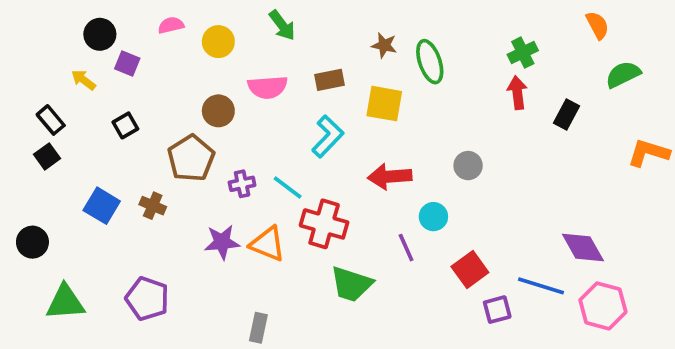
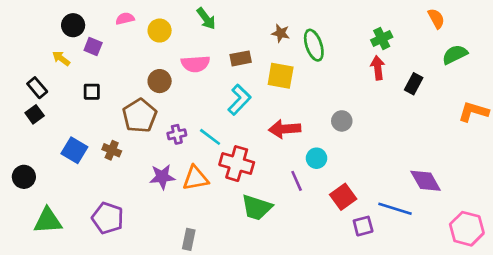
black square: (125, 125) -> (92, 92), turned 30
orange triangle: (268, 244) -> (195, 178), turned -32
pink hexagon: (603, 306) -> (467, 229), moved

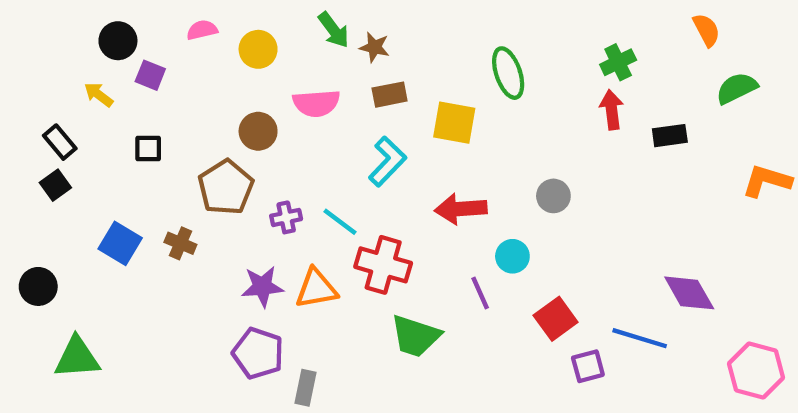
brown star: (281, 33) -> (374, 47), moved
black rectangle: (414, 84) -> (670, 136), turned 54
purple pentagon: (108, 218) -> (258, 353), moved

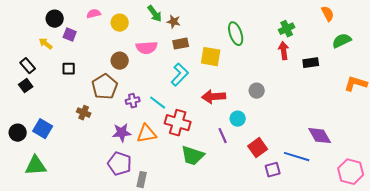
blue square: (120, 243) -> (43, 129), moved

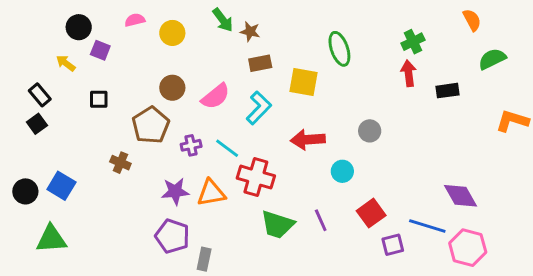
pink semicircle: (147, 48) -> (216, 96), moved, turned -35
purple line: (223, 136) -> (321, 220), moved
pink hexagon: (351, 172) -> (468, 248), moved

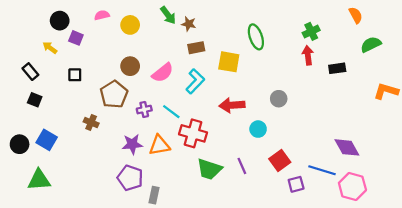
black square: (37, 124) -> (35, 100), moved, turned -32

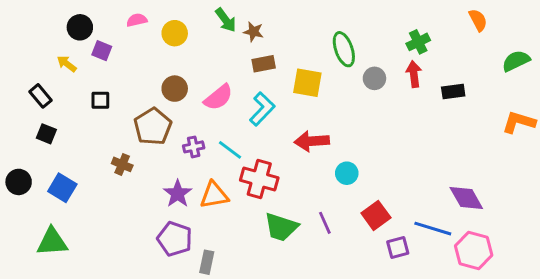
green semicircle: (371, 44) -> (516, 61), moved
gray circle: (279, 99) -> (374, 78), moved
black circle: (20, 144) -> (19, 182), moved
purple star: (132, 144) -> (178, 194), turned -30

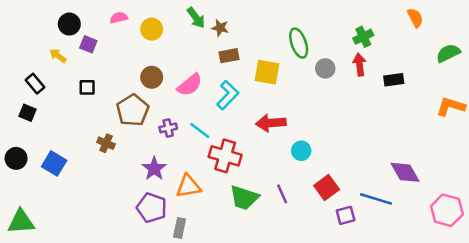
black square: (46, 134) -> (27, 113), moved
orange triangle: (214, 195) -> (188, 186), moved
green triangle: (52, 242) -> (21, 222), moved
pink hexagon: (474, 250) -> (447, 210), moved

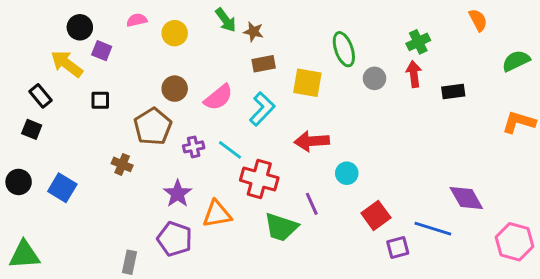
yellow arrow: (58, 56) -> (67, 64), size x1.6
purple line: (282, 194) -> (312, 204), moved
gray rectangle: (180, 228) -> (129, 262), moved

